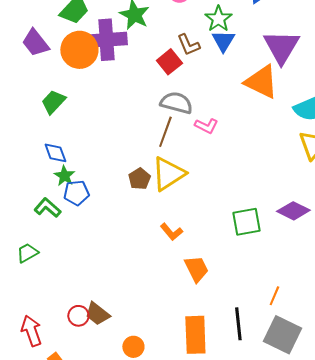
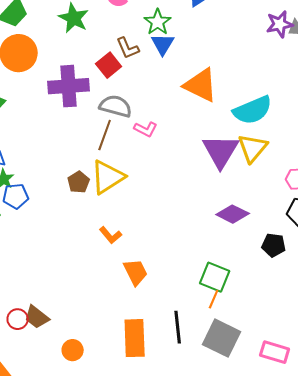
purple cross: (106, 40) -> (69, 86), moved
purple triangle: (281, 47) -> (221, 151), moved
green square: (246, 222) -> (215, 277), moved, turned 32

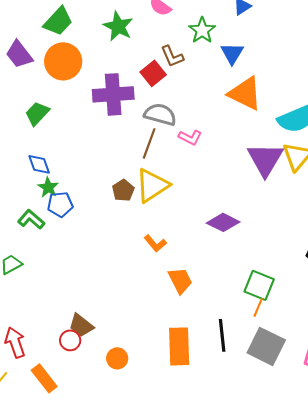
blue triangle: (163, 44) -> (232, 53), moved
purple diamond: (233, 214) -> (223, 222), moved
red circle: (18, 319) -> (70, 340), moved

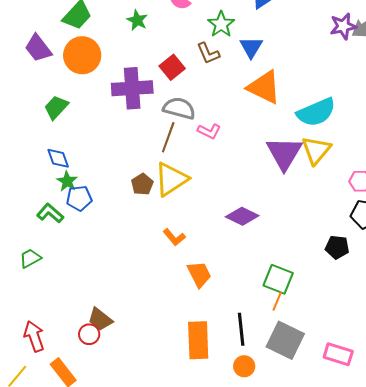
green star: (118, 26) -> (137, 20), size x0.7
brown L-shape: (172, 56) -> (208, 53), moved
orange circle: (117, 358) -> (244, 366), moved

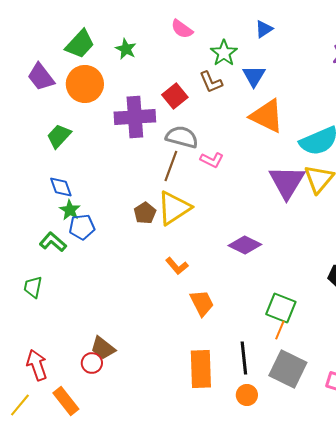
green star: (137, 20) -> (126, 49), moved
green trapezoid: (30, 258) -> (33, 287), turned -50

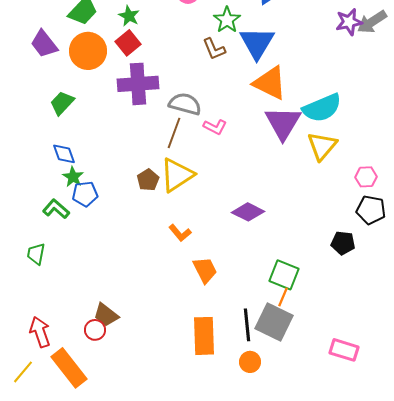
blue triangle: (254, 76) -> (257, 43), size x1.5
red square: (175, 96) -> (128, 43), moved
purple triangle: (287, 182) -> (283, 123), moved
gray square: (288, 369) -> (274, 322), moved
orange rectangle: (66, 401) -> (69, 368), size x1.4

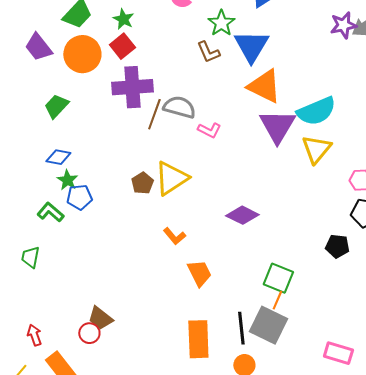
brown line: (174, 133) -> (154, 114), moved
blue diamond: (64, 154) -> (58, 157), turned -60
red arrow: (40, 332) -> (34, 335), size x0.7

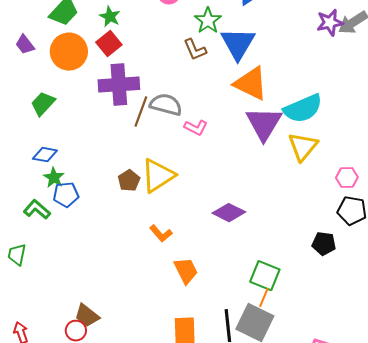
purple trapezoid: (38, 47) -> (25, 45), size x0.7

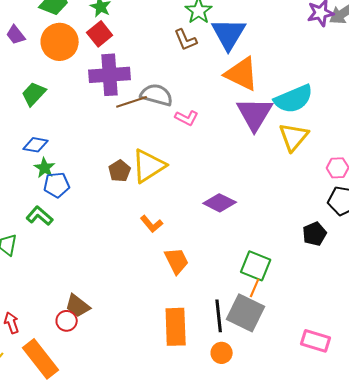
brown line: (141, 112) -> (132, 102), turned 52
green L-shape: (37, 210) -> (40, 216), moved
black pentagon: (324, 244) -> (315, 234), turned -30

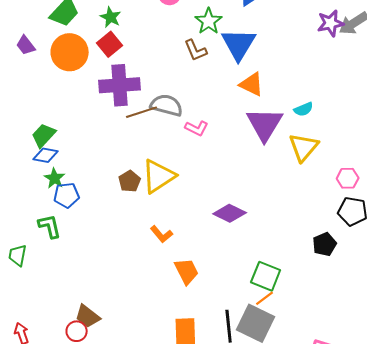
orange triangle: (242, 74) -> (252, 84), size x0.7
green trapezoid: (34, 94) -> (44, 135), moved
cyan semicircle: (294, 99) -> (304, 109), size x0.5
green L-shape: (40, 216) -> (50, 226), turned 36
orange line: (255, 288) -> (265, 298), turned 30

